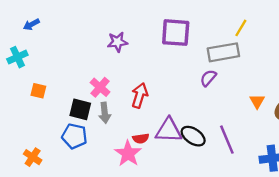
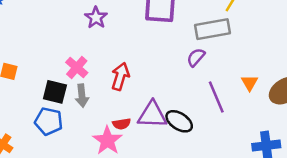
purple star: (118, 42) -> (96, 18), turned -30
purple line: (227, 140) -> (216, 97), moved

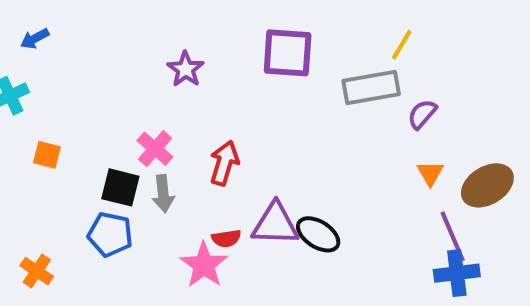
purple semicircle: (196, 57) -> (422, 114), moved
purple line: (216, 97) -> (453, 236), moved

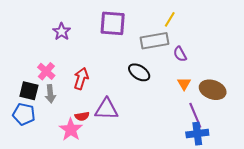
purple semicircle: (422, 114) -> (180, 54), turned -70
brown ellipse: (487, 185) -> (213, 90), turned 50
black ellipse: (318, 234) -> (139, 72), moved

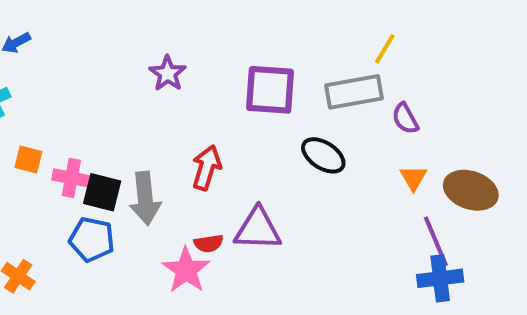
purple square: (113, 23) -> (270, 90), moved
pink cross: (46, 71) -> (71, 178), moved, turned -30
gray arrow: (50, 94) -> (145, 198), size x1.4

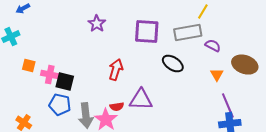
purple semicircle: (405, 119) -> (213, 46), turned 147
brown ellipse: (471, 190) -> (245, 65), moved
gray arrow: (145, 198) -> (86, 116), moved

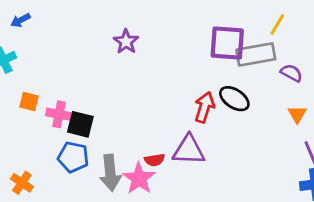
purple square: (147, 32) -> (227, 43), moved
red arrow: (116, 70) -> (204, 107), moved

